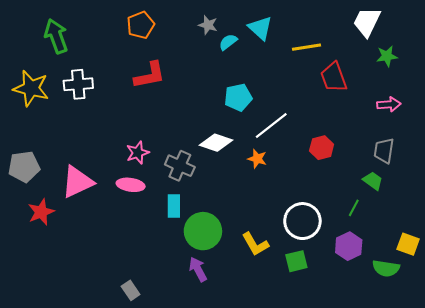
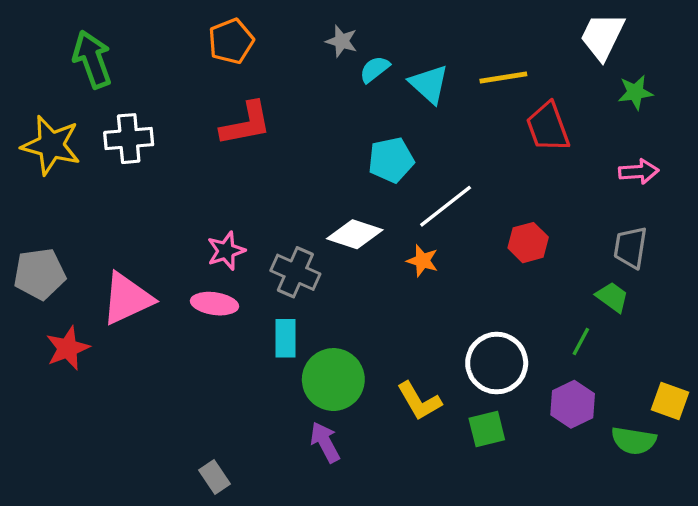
cyan triangle: (260, 28) -> (429, 84), moved

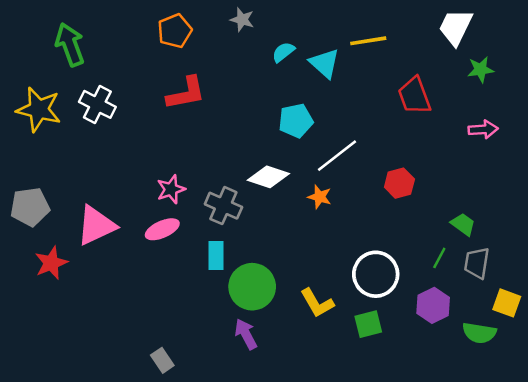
gray star: (342, 41) -> (242, 20), moved
yellow line: (503, 77) -> (368, 41), moved
white cross: (129, 139) -> (97, 104), turned 32
gray trapezoid: (630, 247) -> (477, 263), moved
pink ellipse: (214, 304) -> (162, 229), turned -32

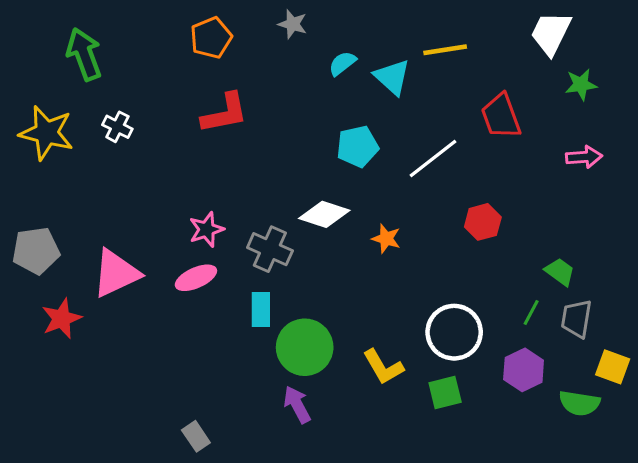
white cross: (97, 104) -> (117, 127), size x0.7
white line: (337, 156) -> (433, 159), moved

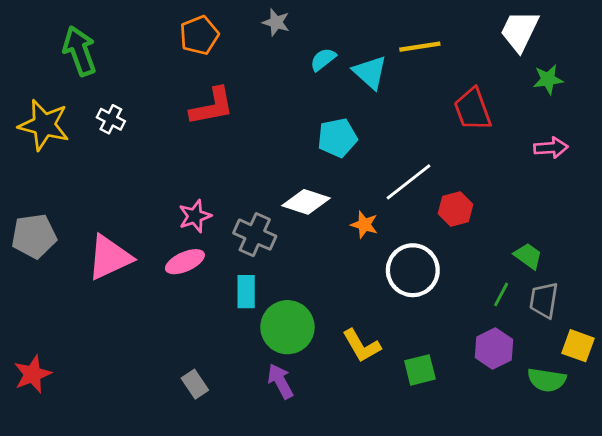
white line: (433, 159) -> (409, 182), moved
red star: (62, 319) -> (33, 374), moved
white circle: (454, 332) -> (413, 270), moved
gray rectangle: (196, 436) -> (195, 384), moved

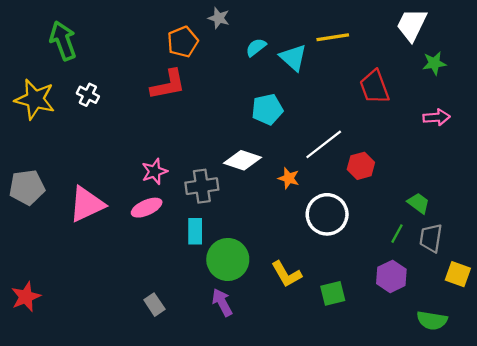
orange pentagon: (199, 35) -> (183, 42), moved
gray cross: (255, 235) -> (202, 186), turned -32
green semicircle: (547, 380) -> (432, 320), moved

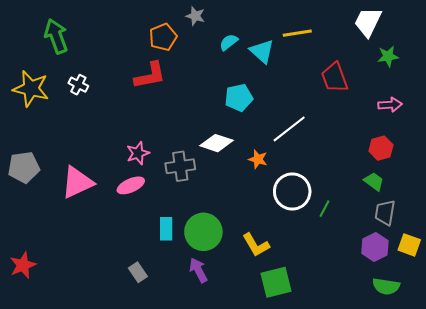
red hexagon: (361, 166) -> (381, 148), moved
cyan rectangle: (195, 231) -> (166, 229), moved
green line: (397, 234) -> (324, 209), moved
purple hexagon: (391, 276) -> (375, 247), moved
green square: (333, 293) -> (276, 282), moved, size x1.4

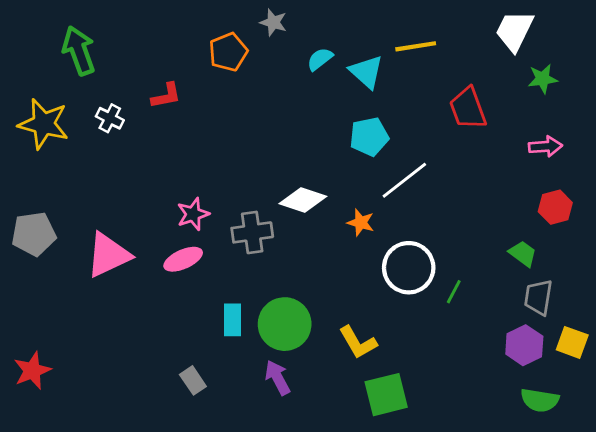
red L-shape: (150, 75) -> (166, 96), moved, size x0.7
cyan pentagon: (239, 98) -> (369, 137), moved
red hexagon: (381, 148) -> (555, 207), moved

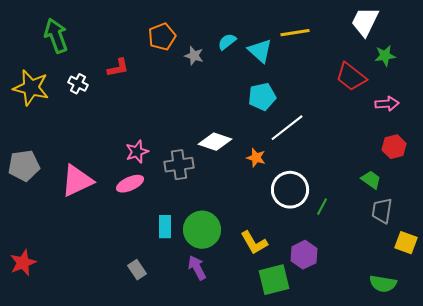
gray star: (273, 22) -> (194, 56), moved
red trapezoid: (468, 108) -> (351, 77), moved, turned -32
purple hexagon: (524, 345) -> (304, 255), moved

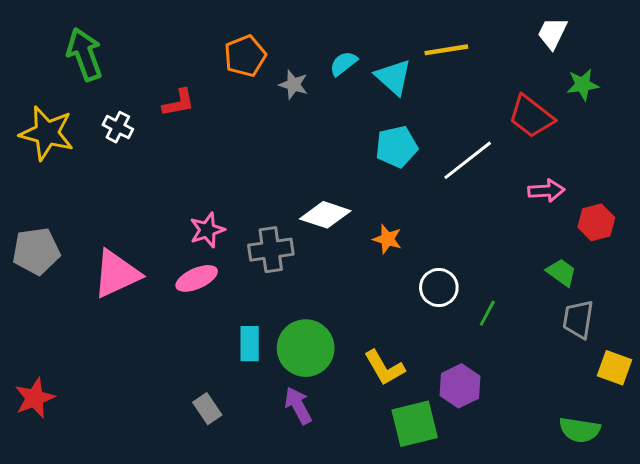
white trapezoid: (365, 22) -> (552, 33), size x0.7
pink arrow: (387, 104) -> (546, 191), moved
white line: (287, 128) -> (468, 160), moved
white circle: (290, 190) -> (439, 287), size x0.7

